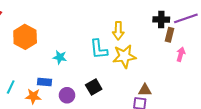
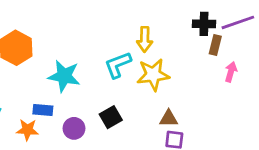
cyan L-shape: (99, 49) -> (118, 65), turned 75
cyan star: (60, 57) -> (64, 76), size x1.6
brown triangle: (145, 90) -> (169, 118), moved

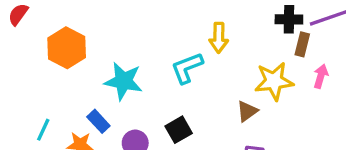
yellow star: (153, 75) -> (274, 81), moved
blue rectangle: (43, 110) -> (98, 121), turned 42
brown triangle: (169, 118) -> (247, 111), moved, turned -36

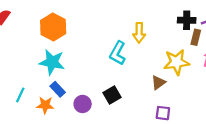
orange hexagon: (67, 48) -> (53, 27), moved
cyan L-shape: (187, 68) -> (118, 53), turned -40
cyan star: (123, 81) -> (52, 62), moved

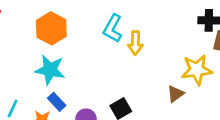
yellow arrow: (139, 33) -> (135, 43), moved
cyan L-shape: (118, 53) -> (113, 28), moved

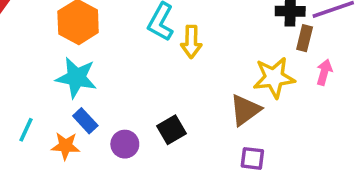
brown triangle: (175, 94) -> (245, 110), size x1.4

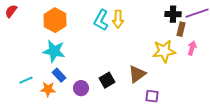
yellow arrow: (191, 42) -> (118, 19), moved
brown triangle: (245, 110) -> (137, 74), moved
cyan line: (26, 130) -> (26, 80), turned 40

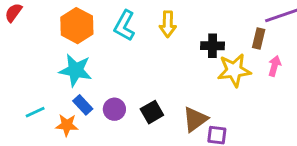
black cross: (173, 14) -> (212, 46), moved
cyan L-shape: (101, 20) -> (124, 26), moved
brown triangle: (137, 74) -> (195, 119), moved
purple circle: (81, 88) -> (114, 109), moved

